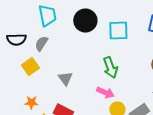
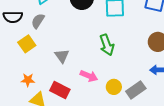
pink arrow: (105, 92) -> (89, 76), moved

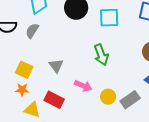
yellow square: (27, 44) -> (24, 70), moved, turned -30

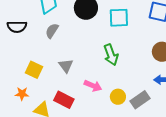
gray semicircle: (32, 31) -> (52, 31), moved
orange star: (22, 90) -> (22, 94), moved

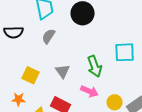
cyan square: (119, 18) -> (125, 52), moved
green arrow: (111, 55) -> (95, 66), moved

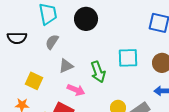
gray triangle: (63, 71) -> (66, 66), moved, turned 42
pink arrow: (90, 91) -> (76, 90), moved

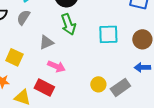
gray semicircle: (52, 42) -> (23, 17), moved
green arrow: (98, 72) -> (68, 24), moved

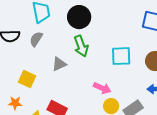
pink arrow: (56, 66) -> (102, 88), moved

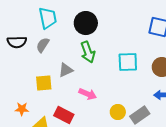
yellow square: (27, 79) -> (44, 83), moved, turned -30
pink arrow: (102, 88) -> (88, 94), moved

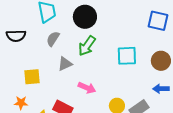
gray semicircle: (43, 45) -> (53, 39), moved
green arrow: (88, 52) -> (87, 46), turned 55
yellow square: (44, 83) -> (32, 77), moved

